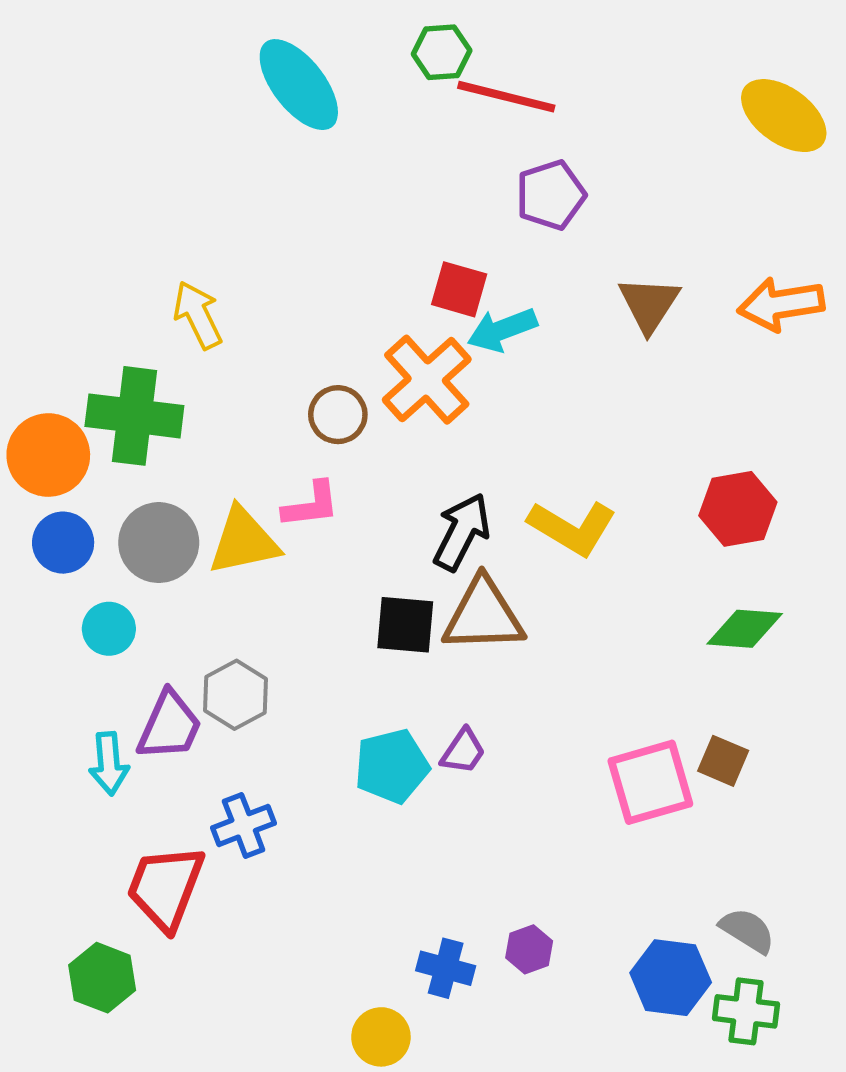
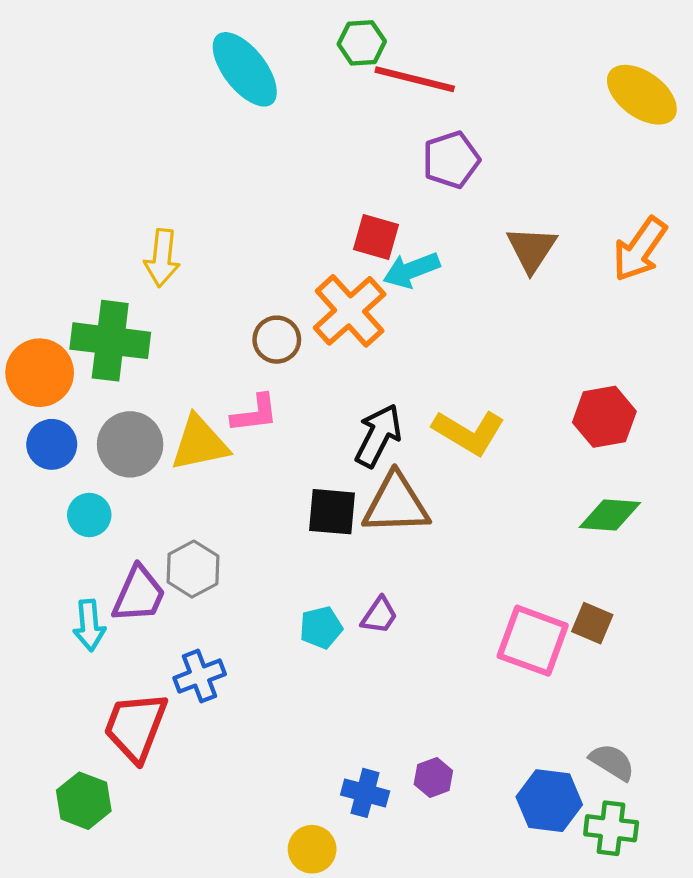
orange arrow: (781, 304) -> (640, 249), turned -46
yellow arrow: (198, 315) -> (162, 258), turned -148
cyan pentagon: (392, 766) -> (321, 627), size x0.7
pink square: (650, 782) -> (533, 641), turned 36

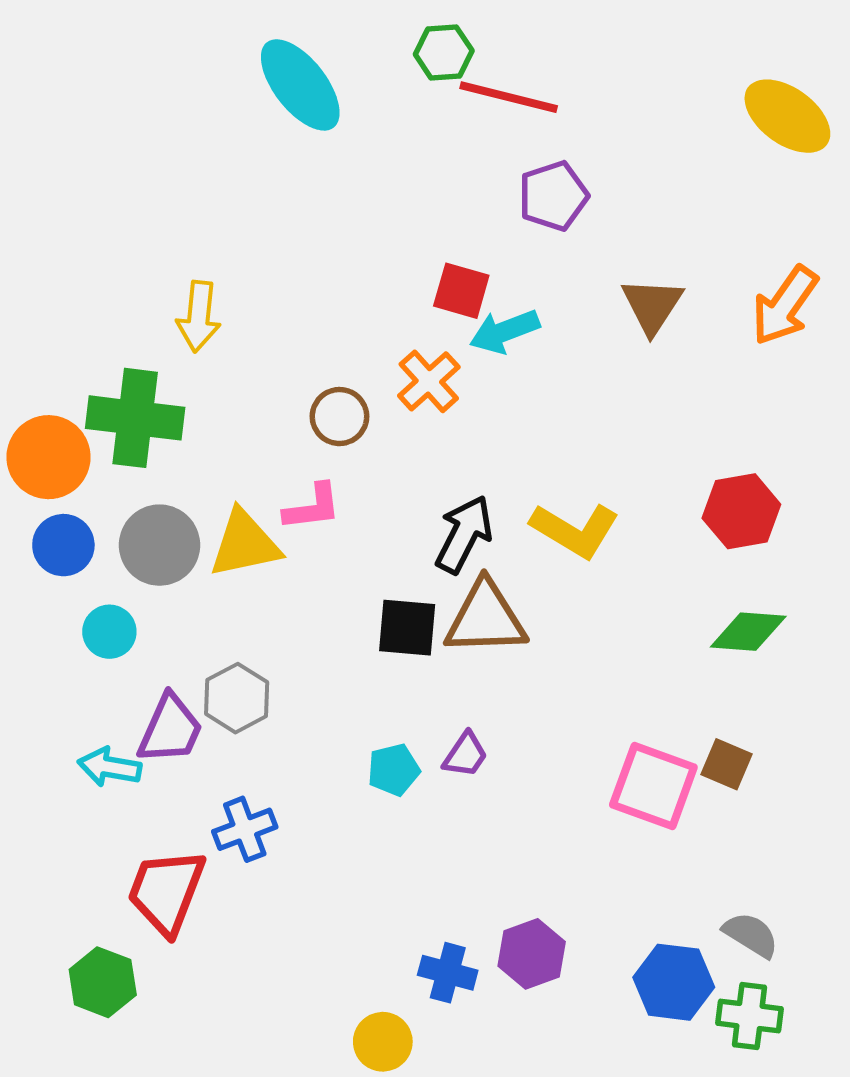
orange cross: (350, 311) -> (429, 381), size x0.7
cyan arrow: (89, 625) -> (109, 767), turned 105
purple hexagon: (433, 778) -> (532, 954), size x1.4

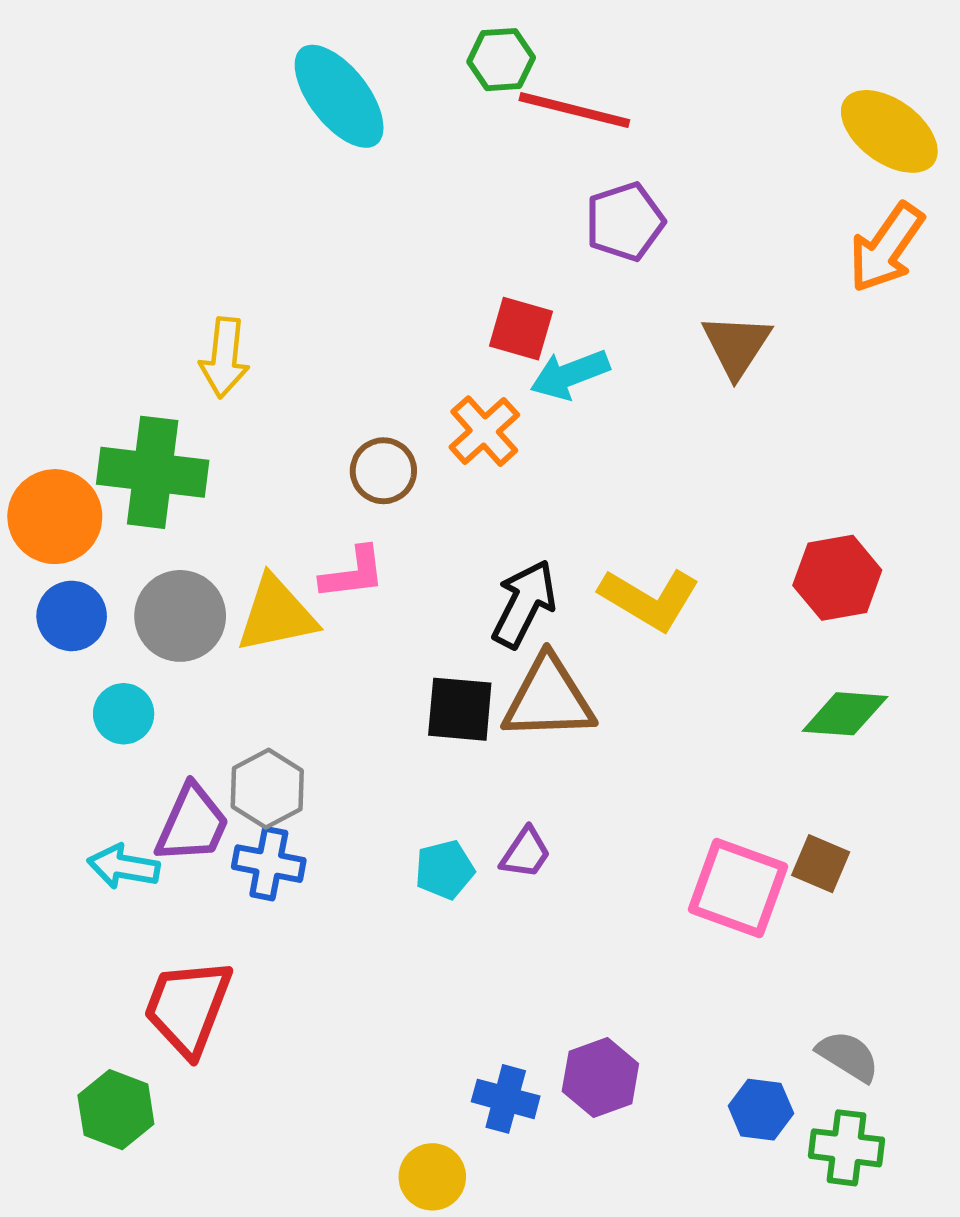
orange arrow: (785, 306) -> (886, 248), moved
blue cross: (245, 829) -> (269, 864), moved, turned 32
blue hexagon: (674, 982) -> (761, 1110), size x0.7

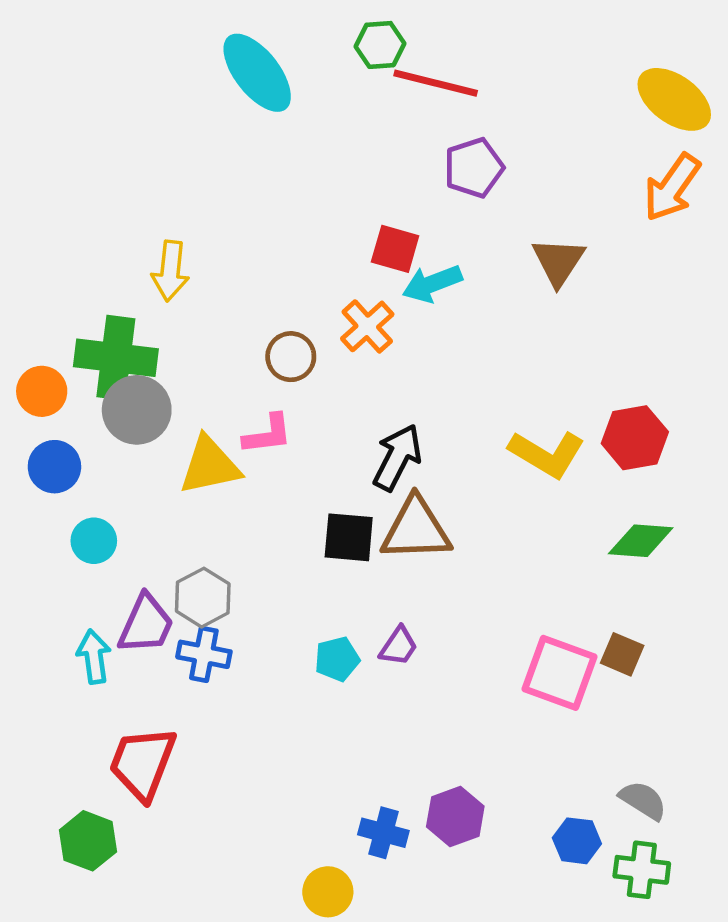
orange circle: (55, 517) -> (42, 391), size x0.7
yellow L-shape: (649, 599) -> (547, 454), moved
gray circle: (180, 616) -> (137, 410), moved
cyan arrow: (124, 867) -> (94, 657), turned 72

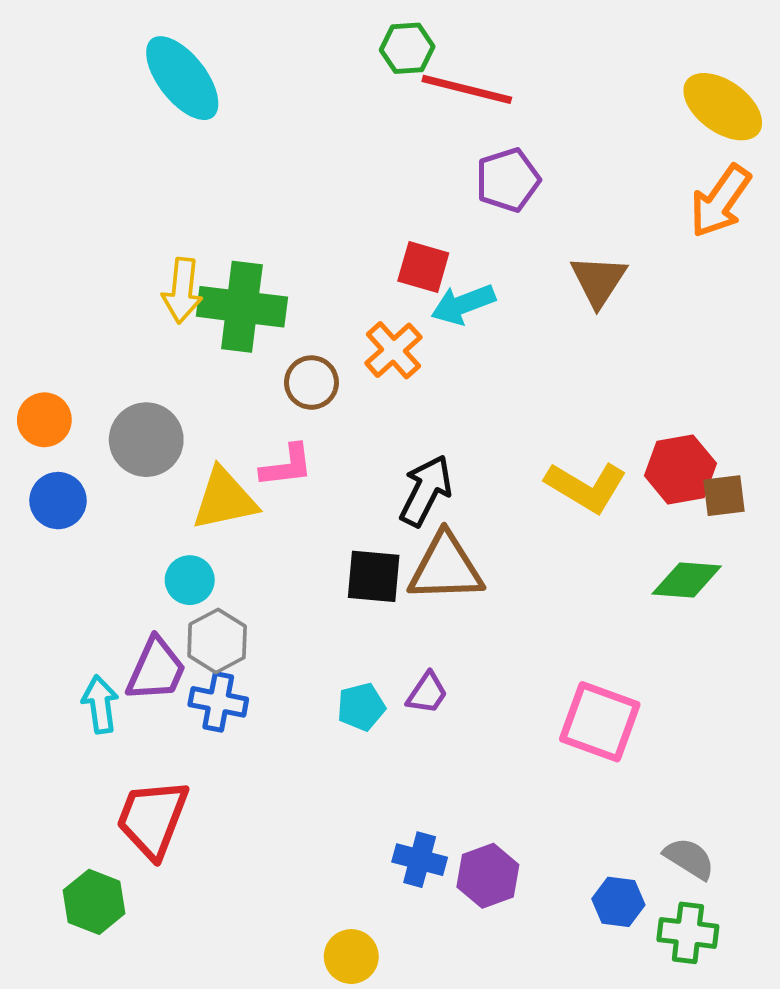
cyan ellipse: (257, 73) -> (182, 78), moved
green cross: (116, 358) -> (242, 307), moved
cyan circle: (94, 541) -> (190, 580), moved
brown square: (622, 654) -> (724, 496), moved, turned -30
blue cross: (383, 833) -> (420, 860), moved

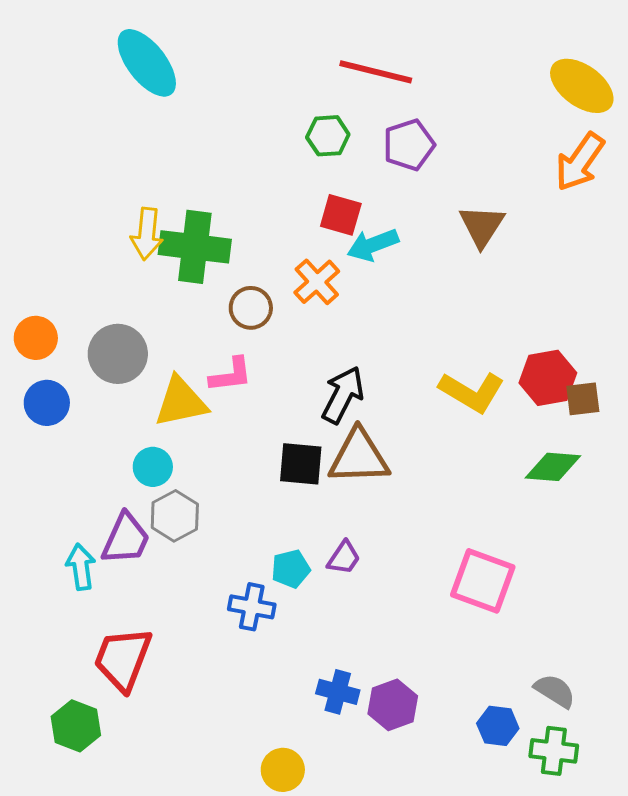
green hexagon: (407, 48) -> (328, 136), moved
blue cross: (218, 702) -> (252, 607), moved

